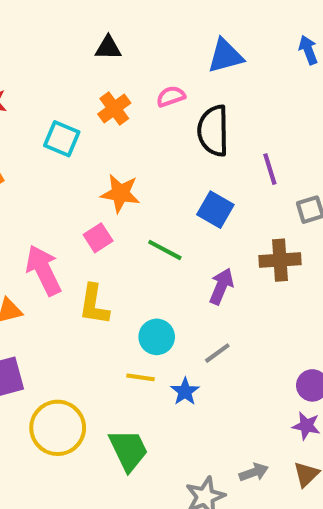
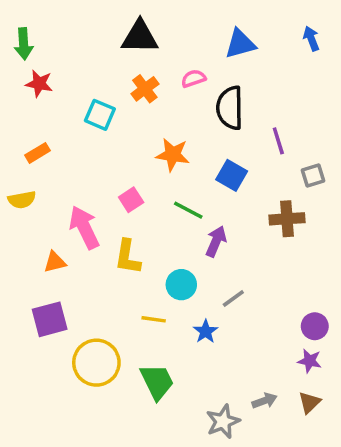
black triangle: (108, 48) -> (140, 37), size x1.6
orange star: (120, 193) -> (173, 155), moved
purple arrow: (221, 286) -> (216, 241), moved
yellow line: (141, 377) -> (154, 319), moved

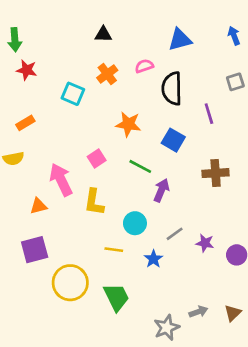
black triangle: (140, 37) -> (103, 34), size x0.6
gray square: (313, 175) -> (235, 82), moved
purple star: (310, 361) -> (205, 243), moved

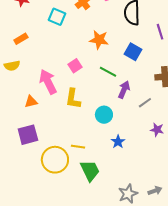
gray line: (175, 234) -> (145, 103), moved
yellow line: (114, 250) -> (78, 147), moved
gray arrow: (198, 312) -> (155, 191), moved

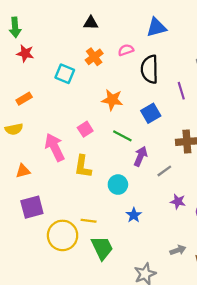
blue square: (133, 52) -> (151, 113), turned 30
orange triangle: (31, 102) -> (23, 171), moved
gray arrow: (155, 191) -> (178, 250), moved

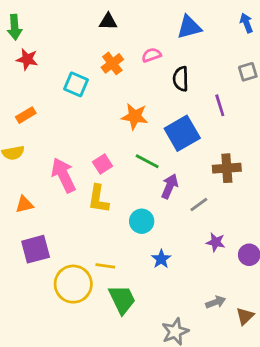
black semicircle: (150, 69) -> (181, 79), size x0.7
blue square: (151, 113) -> (182, 133), size x1.4
pink square: (85, 129) -> (103, 164), moved

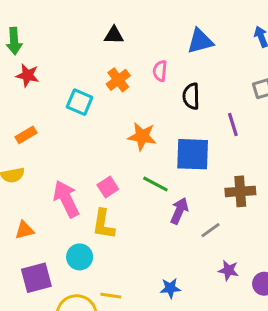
pink semicircle: (151, 55) -> (160, 71), turned -66
blue square: (182, 133) -> (193, 154), turned 32
cyan circle: (142, 221) -> (80, 257), moved
blue star: (161, 259) -> (170, 288), turned 30

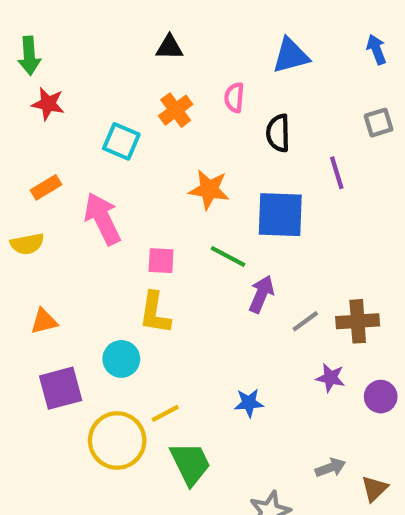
pink square: (108, 187) -> (161, 261), turned 36
brown cross: (240, 191) -> (358, 321), moved
pink arrow: (66, 199) -> (102, 219), moved
yellow line: (111, 296) -> (165, 413), turned -36

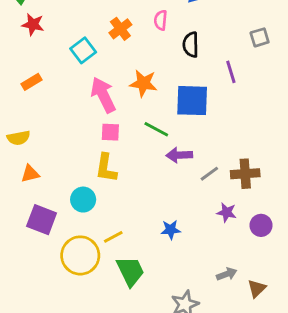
cyan square: (121, 141) -> (83, 50), turned 30
pink arrow: (102, 219) -> (103, 95), moved
yellow semicircle: (27, 244) -> (19, 138), moved
purple arrow: (261, 294) -> (179, 155), turned -115
purple square: (61, 388) -> (42, 220), turned 36

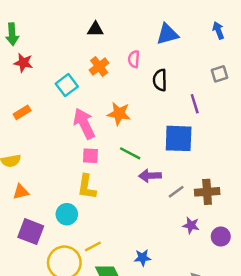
blue square: (192, 101) -> (179, 138), moved
blue star: (171, 230) -> (143, 258), moved

